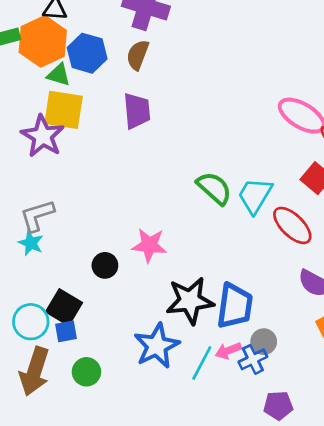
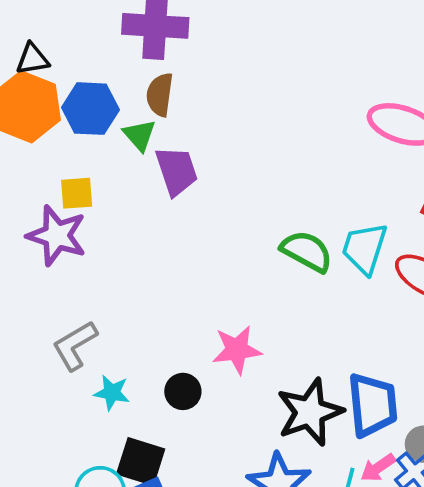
green triangle: (59, 75) -> (139, 135), moved, turned 45
yellow square: (64, 110) -> (77, 193), size x0.6
cyan star: (31, 243) -> (112, 393), moved

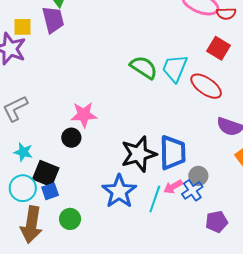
purple trapezoid: (177, 171) -> (53, 20), moved
pink star: (237, 350) -> (84, 115), moved
cyan star: (112, 393) -> (23, 152), moved

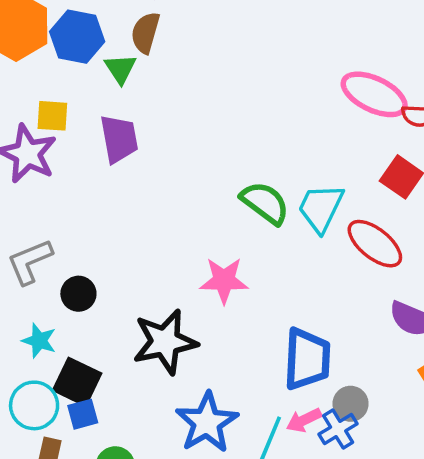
purple trapezoid: (53, 20) -> (119, 139), moved
pink star: (84, 115) -> (224, 280), moved
black circle: (71, 138) -> (78, 294), moved
black star: (139, 154) -> (165, 342), moved

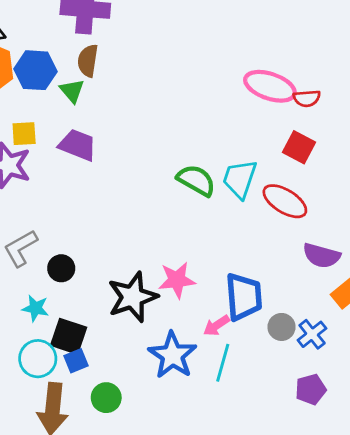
purple trapezoid: (119, 139) -> (78, 145), turned -51
pink star: (224, 280) -> (177, 280), moved
pink arrow: (304, 420) -> (217, 326), moved
blue cross: (338, 429) -> (312, 334), moved

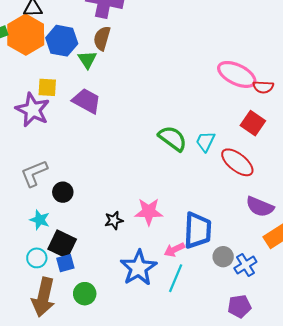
cyan trapezoid: (240, 179) -> (205, 141), size x0.7
black star: (133, 297) -> (114, 220), size x0.5
cyan circle: (38, 359) -> (37, 258), size x0.7

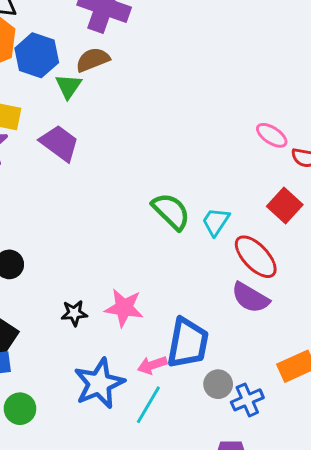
brown semicircle: (102, 38) -> (93, 60), turned 45
pink ellipse: (237, 74) -> (272, 135), size x0.6
purple semicircle: (260, 207) -> (250, 298), moved

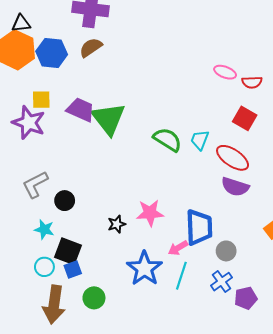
green triangle: (68, 86) -> (108, 119), moved, size x1.8
blue cross: (247, 400) -> (222, 282), moved

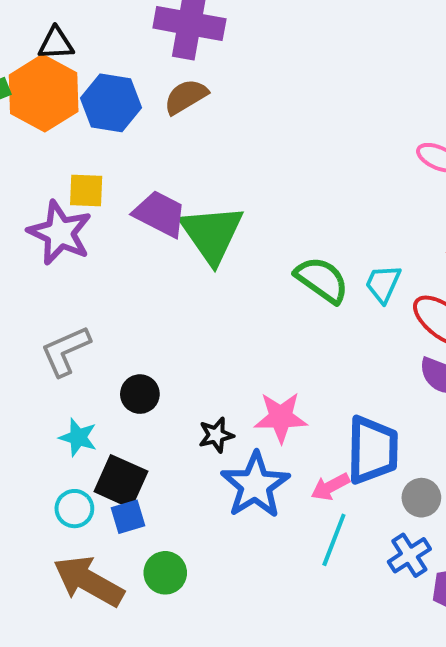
black circle: (65, 201) -> (140, 394), moved
blue star: (144, 269) -> (255, 485), moved
brown arrow: (54, 305) -> (89, 581), turned 108

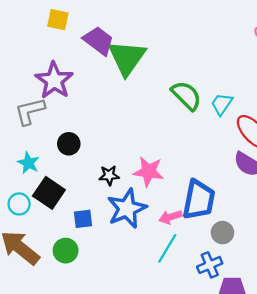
purple star: (60, 233) -> (54, 80), moved
blue square: (128, 517) -> (83, 219), moved

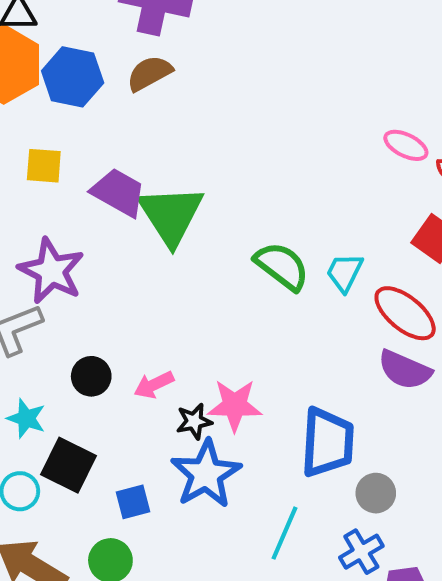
black star: (109, 175) -> (194, 421), moved
pink arrow: (170, 217) -> (154, 385), moved

